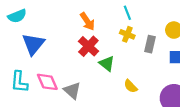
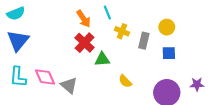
cyan line: (127, 13) -> (107, 13), moved
blue triangle: (33, 44) -> (18, 41), moved
green triangle: (107, 64) -> (102, 59), turned -42

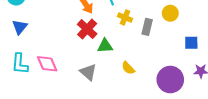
blue triangle: (18, 41) -> (20, 27), size x0.7
blue square: (169, 53) -> (191, 43), moved
gray triangle: (69, 85) -> (88, 72), moved

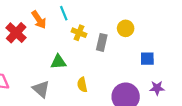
red cross: (87, 29) -> (16, 33), moved
yellow semicircle: (128, 68) -> (82, 85), turned 32

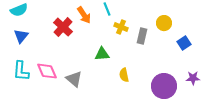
blue square: (147, 59) -> (184, 43), moved, turned -32
gray triangle: (41, 89) -> (74, 79), moved

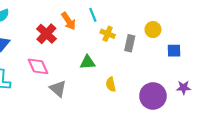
blue square: (184, 43) -> (174, 51), turned 32
pink diamond: (47, 71) -> (38, 66), moved

